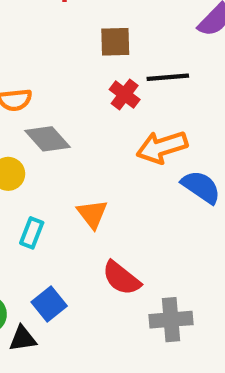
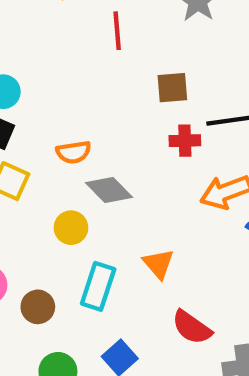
red cross: (125, 94) -> (185, 141), turned -36
cyan rectangle: (32, 233) -> (98, 286), size x1.5

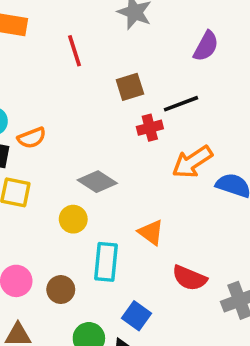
orange semicircle: (74, 152) -> (32, 138), moved

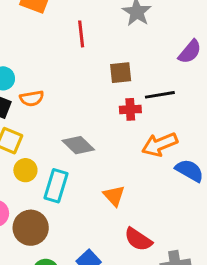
yellow circle: (73, 219) -> (25, 170), moved
cyan rectangle: (106, 262) -> (56, 186), moved
brown circle: (61, 290) -> (31, 228), size x1.5

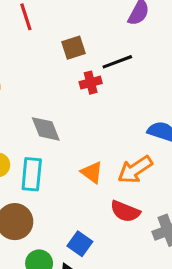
orange arrow: (160, 144) -> (135, 170), moved
gray diamond: (78, 145) -> (46, 129), turned 36

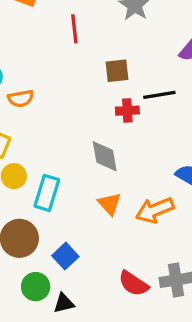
gray diamond: (46, 129) -> (105, 156), moved
red semicircle: (125, 211) -> (133, 284), moved
blue square: (80, 244) -> (65, 256), moved

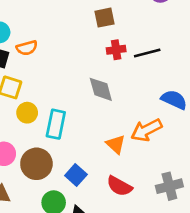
black line: (159, 95) -> (147, 53), moved
orange triangle: (110, 204) -> (116, 144), moved
red semicircle: (133, 284) -> (119, 186), moved

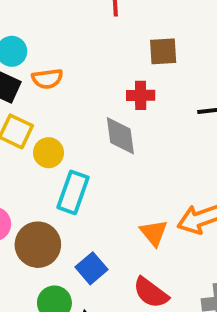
red cross: (116, 50) -> (141, 95), moved
gray diamond: (101, 89) -> (120, 136), moved
yellow circle: (27, 113) -> (49, 153), moved

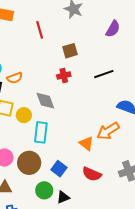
gray diamond: (120, 136) -> (45, 101), moved

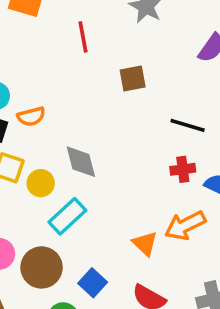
black line: (104, 74) -> (188, 125), turned 30
red cross: (64, 76) -> (183, 169), moved
cyan rectangle: (41, 132) -> (67, 216), turned 35

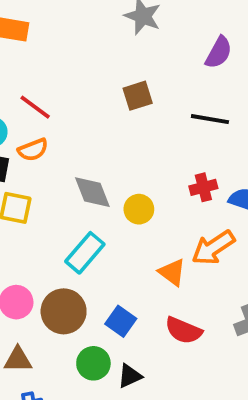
red line: (83, 37) -> (35, 107), moved, turned -36
black line: (188, 125) -> (210, 119), moved
yellow circle: (41, 183) -> (139, 209), moved

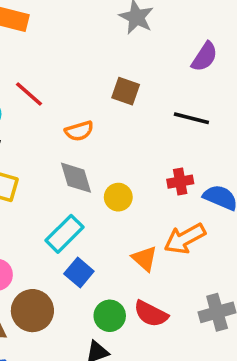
brown square: (138, 96) -> (126, 91), turned 32
orange semicircle: (33, 150) -> (79, 131), moved
brown circle: (64, 311) -> (32, 311), moved
blue square: (121, 321) -> (79, 272), moved
green circle: (93, 363) -> (110, 316), moved

